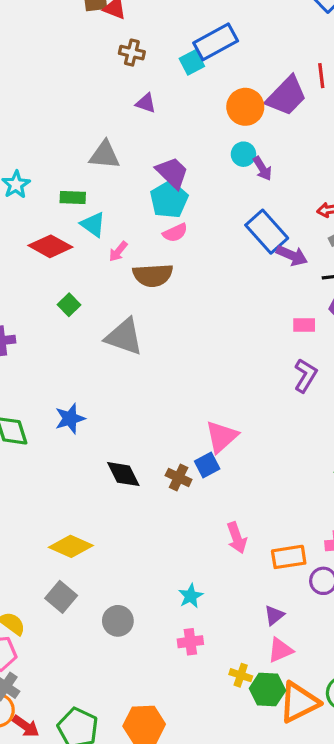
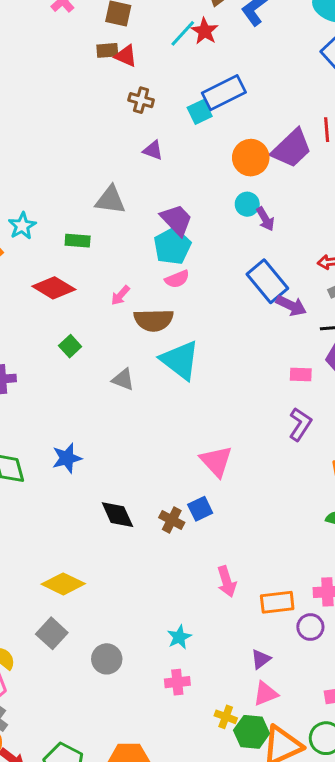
cyan triangle: (93, 224) -> (180, 360), moved, size x1.6
gray triangle: (124, 337) -> (123, 379), size x0.6
pink triangle: (221, 437) -> (216, 461), moved, turned -33

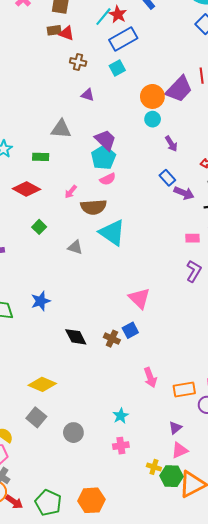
blue rectangle: (224, 93) -> (123, 39), moved
cyan circle: (247, 204) -> (153, 119), moved
purple arrow: (265, 219) -> (171, 144), moved
blue rectangle: (267, 281) -> (167, 178), size x0.6

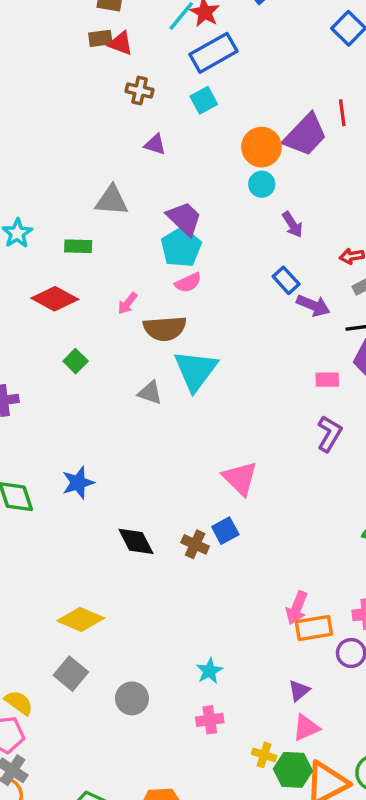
cyan triangle: (112, 233) -> (196, 370), turned 32
gray triangle: (75, 247) -> (150, 393), moved
pink arrow: (150, 377) -> (297, 608), moved, turned 42

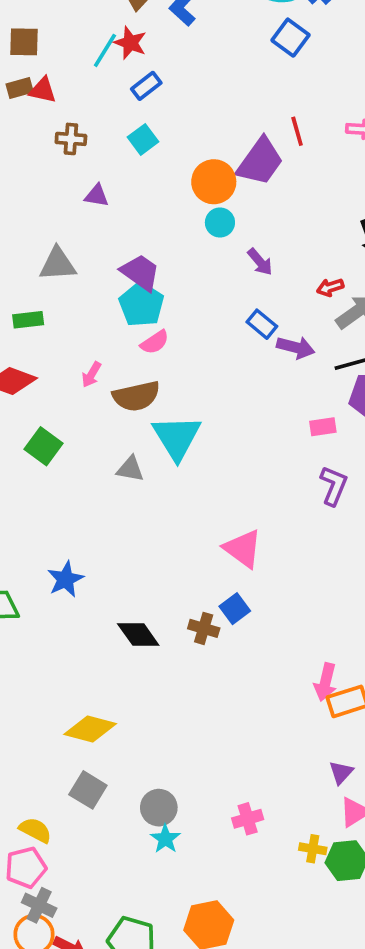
blue rectangle: (214, 53) -> (146, 86), size x0.6
green square: (76, 361) -> (44, 446), size x1.4
cyan star: (209, 671) -> (165, 839), moved

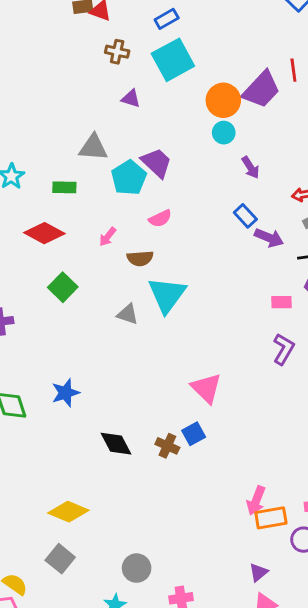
blue rectangle: (146, 86) -> (167, 19), moved
cyan square: (143, 139) -> (173, 60), size x1.8
cyan pentagon: (141, 304) -> (129, 178), moved
brown semicircle: (136, 396) -> (140, 258), size x0.7
gray circle: (159, 808) -> (137, 568), moved

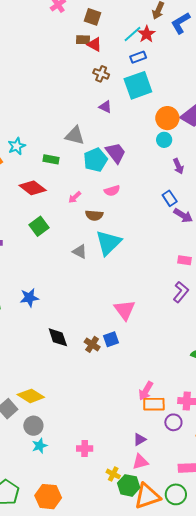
yellow diamond: (68, 512) -> (31, 396), moved
gray circle: (137, 568) -> (33, 426), moved

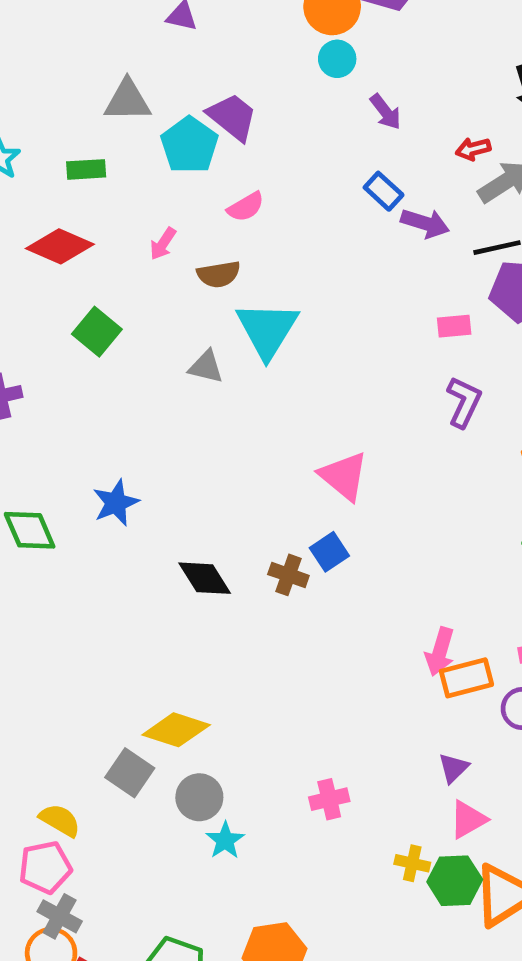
pink cross: (85, 448) -> (329, 799), moved

